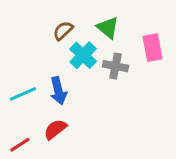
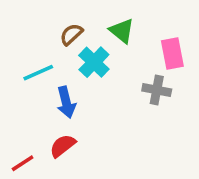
gray cross: (115, 66) -> (157, 90), moved
cyan line: (23, 94) -> (38, 73), moved

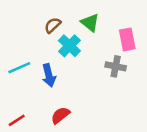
cyan line: (38, 73) -> (19, 68), moved
red semicircle: (63, 146) -> (60, 115), moved

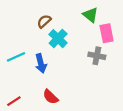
green triangle: (90, 23) -> (90, 15), moved
red semicircle: (60, 115) -> (51, 97), turned -98

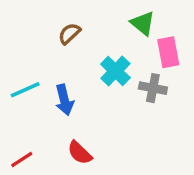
cyan cross: (58, 39) -> (115, 71), moved

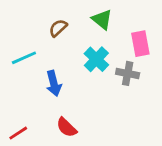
green triangle: (143, 23) -> (102, 19), moved
cyan line: (25, 90) -> (24, 58), moved

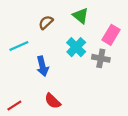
pink rectangle: (140, 44) -> (111, 35), turned 42

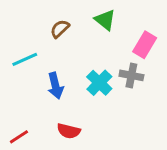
cyan cross: (76, 47) -> (99, 83), moved
red semicircle: (53, 101) -> (69, 131), turned -30

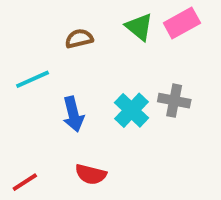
brown semicircle: (60, 29) -> (79, 39), turned 30
pink rectangle: (145, 45) -> (182, 23), moved, turned 30

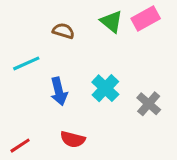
brown semicircle: (79, 39) -> (63, 31), turned 30
gray cross: (174, 101) -> (149, 104), moved, turned 30

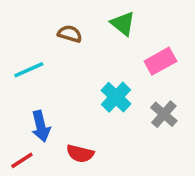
pink rectangle: (146, 18) -> (160, 61), moved
blue arrow: (59, 91) -> (41, 126), moved

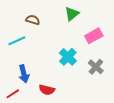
green triangle: (123, 24) -> (72, 14), turned 42
brown semicircle: (70, 34) -> (33, 20), moved

